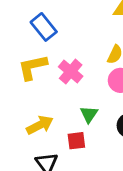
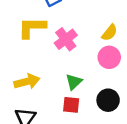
red square: (76, 141) -> (71, 105), moved

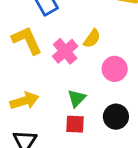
yellow L-shape: (32, 27) -> (27, 40), turned 68
yellow semicircle: (110, 33) -> (92, 39), moved

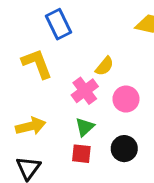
pink cross: (65, 51) -> (85, 91), moved

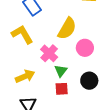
yellow semicircle: (104, 66) -> (67, 29), size x1.6
pink cross: (85, 91) -> (49, 53), moved

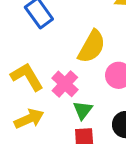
yellow L-shape: (22, 34) -> (27, 77), moved

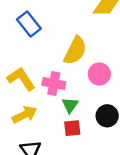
pink cross: (65, 84) -> (54, 83), turned -30

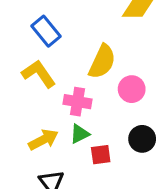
yellow L-shape: (21, 79) -> (39, 74), moved
green triangle: (70, 105) -> (80, 134), moved, turned 30

